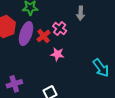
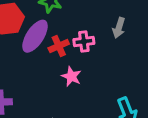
pink cross: (60, 29) -> (84, 41), turned 32

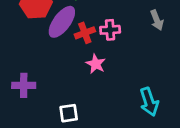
gray arrow: (119, 28) -> (157, 20), moved, turned -42

